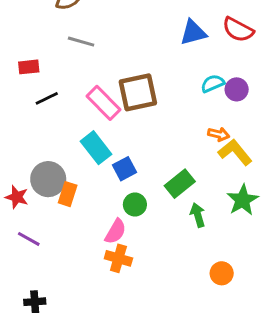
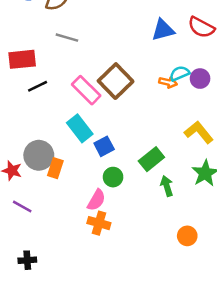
red rectangle: (29, 67) -> (22, 59), size x1.5
brown square: (138, 92) -> (116, 81), turned -32
orange arrow: (219, 134) -> (168, 82), moved

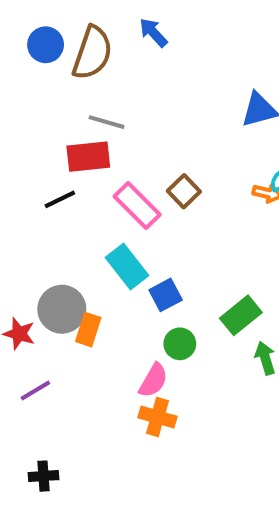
red rectangle: (22, 59) -> (88, 157), moved
brown square: (116, 81) -> (184, 191), size x0.6
purple line: (22, 206) -> (35, 391), turned -60

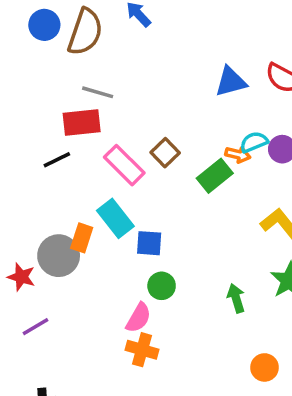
blue square: (166, 295) -> (149, 243), turned 32
green rectangle: (241, 315) -> (215, 176), moved
orange rectangle: (88, 330) -> (82, 238), moved

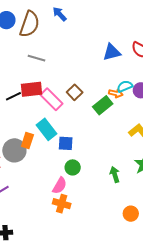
red rectangle: (82, 123) -> (31, 89), moved

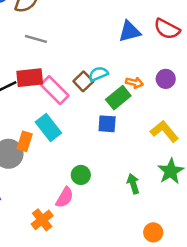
cyan semicircle: (125, 86) -> (98, 74), moved
blue square: (66, 143) -> (107, 124), moved
orange cross: (62, 204) -> (42, 220), moved, turned 36

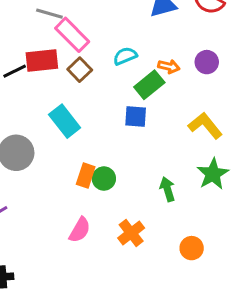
brown square: (83, 81) -> (80, 70), moved
pink rectangle: (55, 90) -> (72, 35), moved
orange rectangle: (25, 141) -> (86, 175), moved
pink semicircle: (65, 197) -> (80, 230), moved
orange cross: (42, 220) -> (131, 233), moved

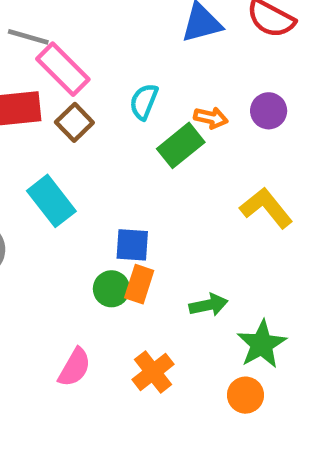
cyan semicircle: (125, 56) -> (144, 102), turned -45
blue square: (136, 117) -> (132, 245), moved
green star: (213, 174) -> (262, 344), moved
orange rectangle: (86, 175) -> (139, 284), moved
green arrow: (167, 189) -> (209, 305), turned 95

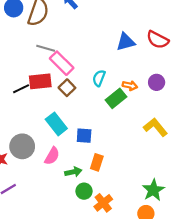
blue square: (132, 245) -> (84, 136), moved
green circle: (111, 289) -> (84, 191), moved
green arrow: (209, 305) -> (73, 172), moved
pink semicircle: (74, 367) -> (52, 156), moved

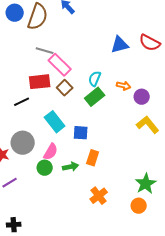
purple circle: (157, 82) -> (142, 97), moved
black line: (21, 89) -> (22, 102), moved
green rectangle: (116, 98) -> (95, 97), moved
green circle: (84, 191) -> (45, 168), moved

